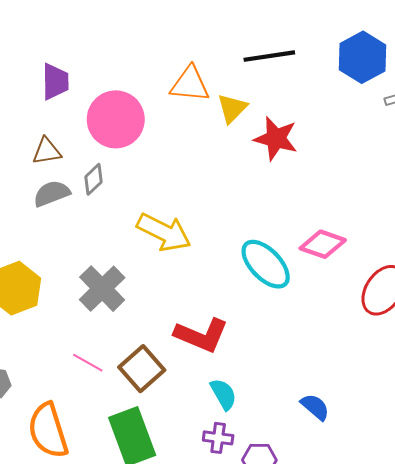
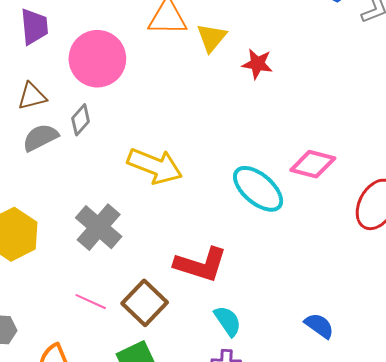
red star: (276, 139) -> (257, 64), size x0.7

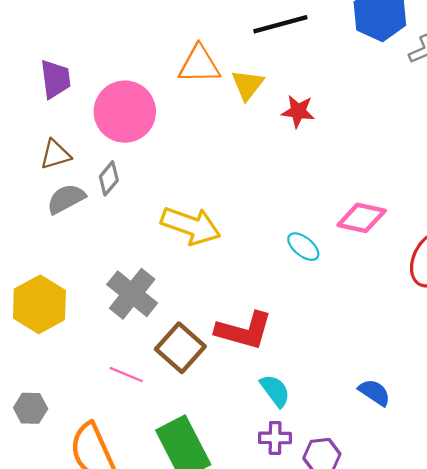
cyan ellipse: (258, 189) -> (303, 247), size x0.6
brown square: (145, 303) -> (180, 348), moved

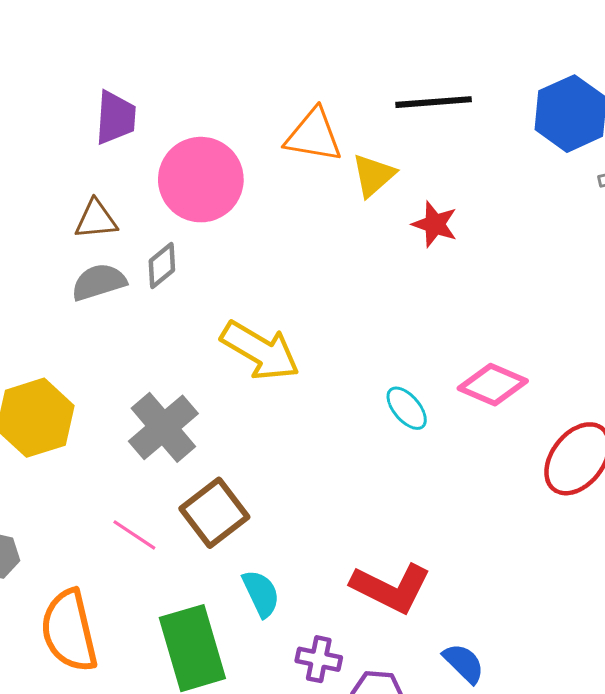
red L-shape: (244, 331) -> (391, 588), moved
cyan semicircle: (275, 391) -> (261, 593), moved
blue semicircle: (374, 392) -> (464, 663), moved

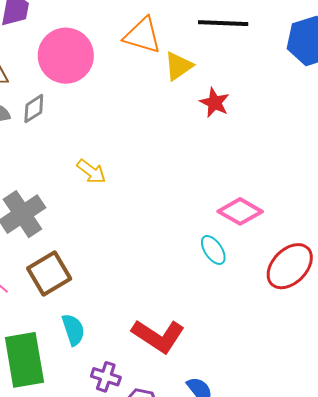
yellow arrow: (260, 351) -> (91, 172), size x0.6
cyan ellipse: (407, 408) -> (213, 250), moved

